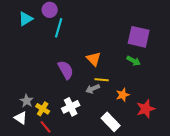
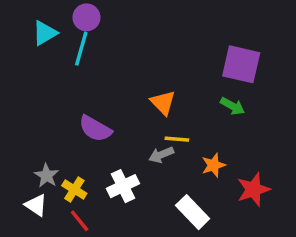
cyan line: (59, 28) -> (81, 49), moved
purple semicircle: (66, 70) -> (95, 129), moved, turned 150

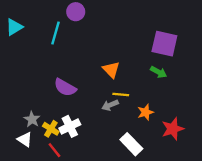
purple circle: (86, 17) -> (76, 12), moved
cyan triangle: (45, 33) -> (14, 27), moved
white cross: (123, 186) -> (70, 126), moved

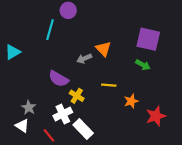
cyan triangle: (14, 27) -> (13, 52), moved
orange triangle: (111, 70) -> (103, 49), moved
gray arrow: (110, 105) -> (84, 58), moved
yellow cross: (51, 129) -> (77, 96), moved
white rectangle: (131, 144) -> (83, 129), moved

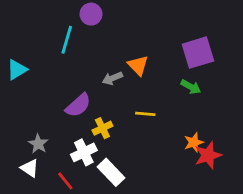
purple square: (148, 39) -> (198, 53), turned -30
purple semicircle: (59, 79) -> (78, 105), turned -72
yellow cross: (77, 96) -> (102, 128), turned 32
orange star: (131, 101) -> (194, 142), moved

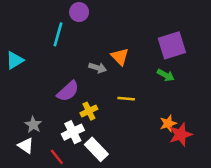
gray arrow: (112, 78) -> (98, 68), turned -140

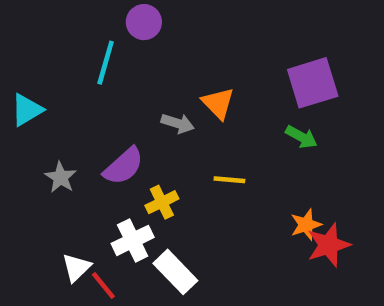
gray star: (33, 125) -> (61, 177), moved
white triangle: (26, 146) -> (76, 267), moved, turned 42

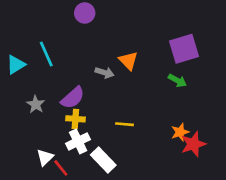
cyan line: (106, 63) -> (46, 54), moved, turned -40
yellow line: (229, 180) -> (124, 124), moved
yellow cross: (162, 202) -> (75, 119), moved, turned 30

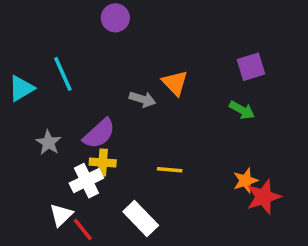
purple square: (184, 49) -> (251, 67), size x0.7
white cross: (78, 141) -> (86, 181), moved

